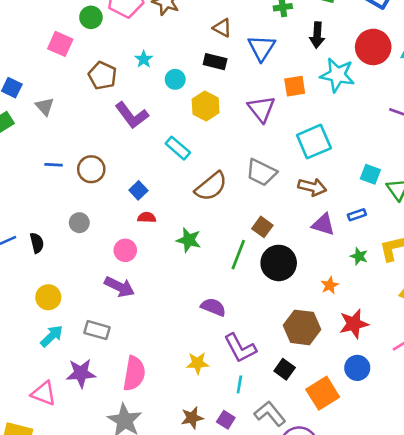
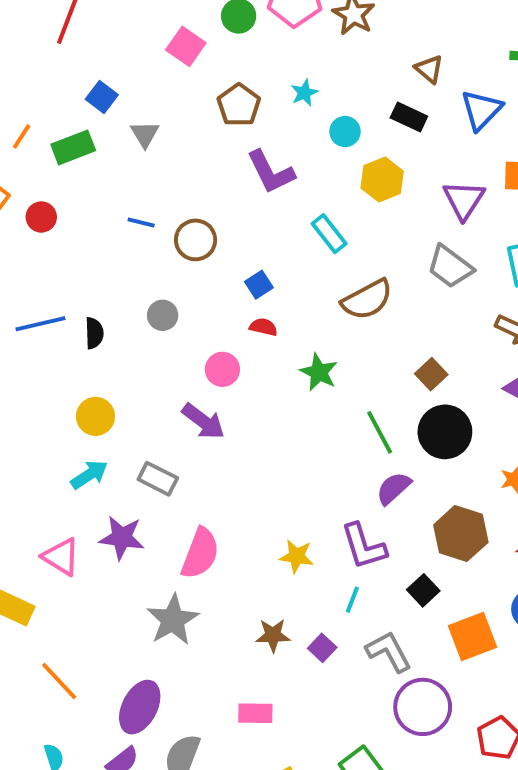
gray trapezoid: (261, 172) -> (450, 267), moved
green line: (238, 255) -> (380, 432), moved, turned -60
purple semicircle: (213, 307) -> (394, 488), moved, turned -75

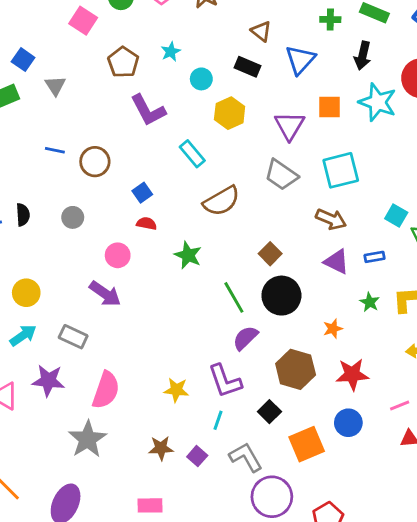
black semicircle: (94, 333) -> (23, 215), moved

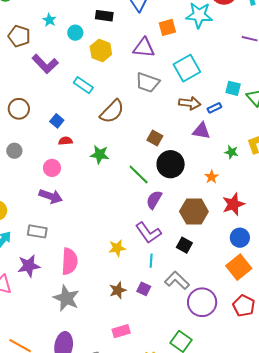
purple triangle: (290, 126) -> (144, 48), turned -40
blue rectangle: (375, 257) -> (214, 108), moved
orange square: (307, 444) -> (239, 267), moved

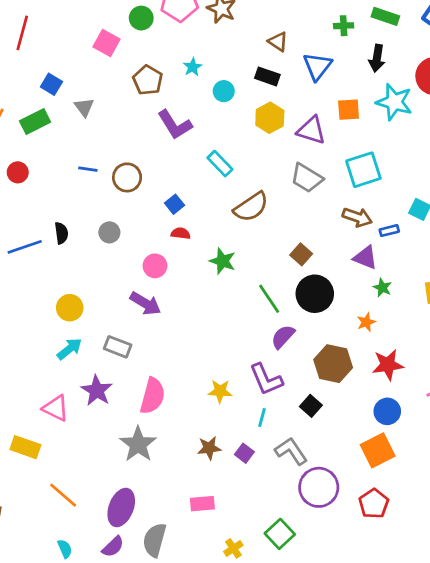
yellow hexagon: (101, 50) -> (270, 118), moved
green star: (231, 152) -> (382, 288), moved
purple star: (29, 266) -> (97, 391), turned 30

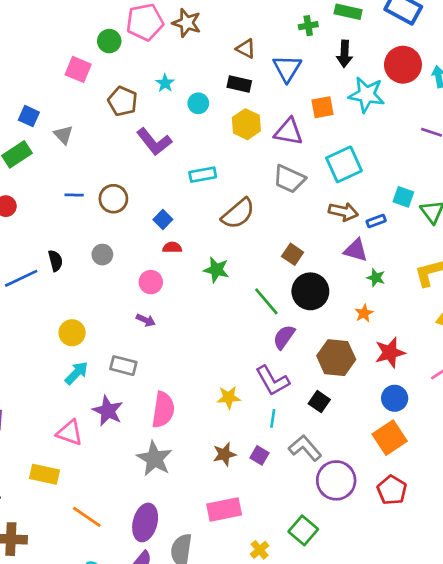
cyan rectangle: (220, 164) -> (203, 175), turned -50
purple arrow: (145, 304) -> (146, 320), size x0.6
pink rectangle: (202, 504) -> (224, 510), size x1.4

